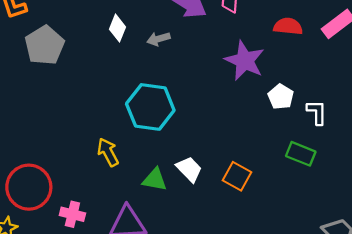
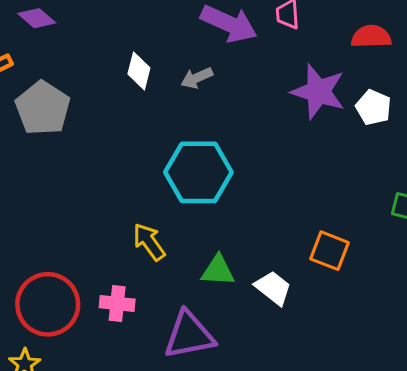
white pentagon: (281, 97) -> (373, 107), moved
white trapezoid: (189, 169) -> (273, 288), moved
pink cross: (72, 214) -> (117, 303), moved

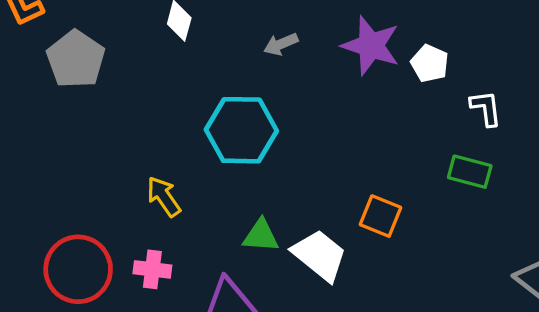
gray arrow: (197, 78) -> (281, 44), moved
yellow arrow: (149, 242) -> (164, 197), moved
white trapezoid: (273, 288) -> (320, 255), size x1.4

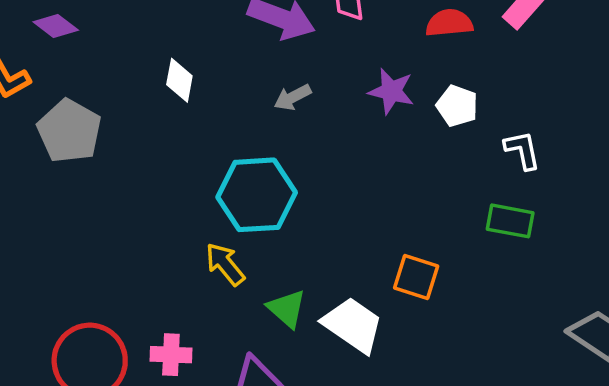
purple star: (371, 46) -> (391, 91), size x0.7
yellow arrow: (164, 197) -> (225, 264), moved
green triangle: (261, 236) -> (287, 309), turned 42

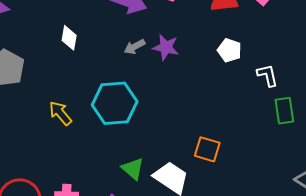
purple star: (391, 91) -> (166, 47), moved
green rectangle: (510, 221) -> (284, 111), moved, turned 72
yellow arrow: (225, 264) -> (60, 113), moved

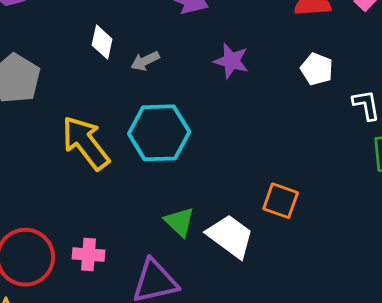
gray arrow: (134, 47) -> (145, 61), moved
yellow arrow: (60, 113) -> (86, 143), size x1.6

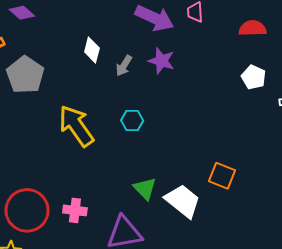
gray arrow: (145, 61) -> (124, 66), turned -35
purple star: (231, 61) -> (162, 61), moved
cyan hexagon: (159, 133) -> (132, 121), size x0.5

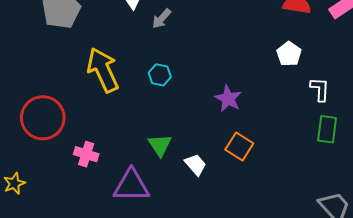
purple star: (162, 61) -> (228, 99), moved
white trapezoid: (183, 201) -> (196, 165), size x0.6
red circle: (27, 210) -> (43, 118), moved

